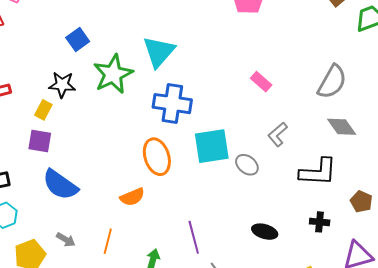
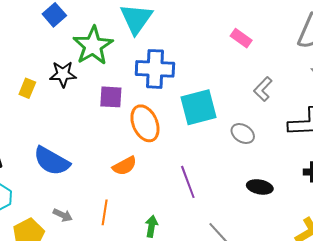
black star: (62, 85) -> (63, 74), moved
purple square: (40, 141) -> (111, 97), moved
gray ellipse: (247, 165) -> (243, 134), moved
purple line: (194, 237) -> (188, 182), moved

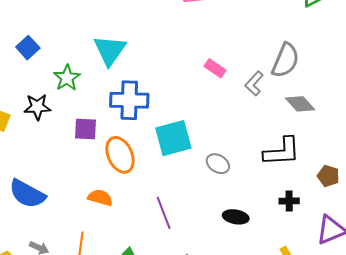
green star: (93, 46) -> (67, 78), size x0.7
gray L-shape: (263, 89) -> (254, 83), moved
orange semicircle: (125, 166) -> (100, 198), turned -135

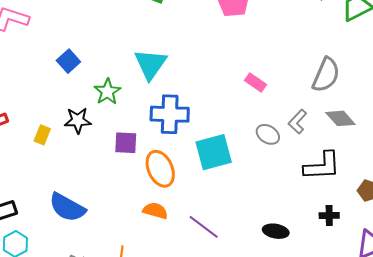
gray L-shape: (254, 83) -> (298, 122), moved
gray ellipse: (218, 164) -> (268, 134), moved
orange semicircle: (100, 198) -> (155, 211), moved
purple line: (164, 213) -> (204, 227), turned -32

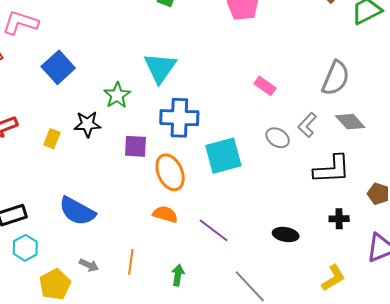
blue square: (68, 61) -> (58, 67), moved, size x1.4

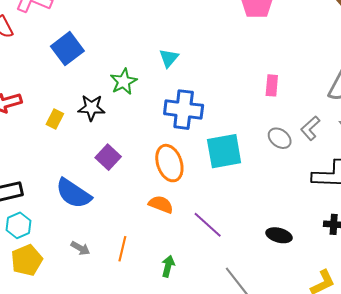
cyan triangle: (160, 68) -> (169, 58), size x0.6
pink rectangle: (265, 86) -> (272, 85), turned 55
purple square: (136, 146) -> (108, 157), moved, turned 35
yellow pentagon: (55, 284) -> (27, 260), moved

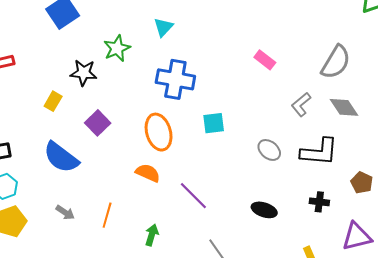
pink rectangle: (272, 85) -> (265, 60), turned -60
yellow rectangle: (55, 119) -> (53, 101), moved
gray ellipse: (280, 138) -> (269, 150), moved
cyan square: (224, 151) -> (214, 123), size x0.6

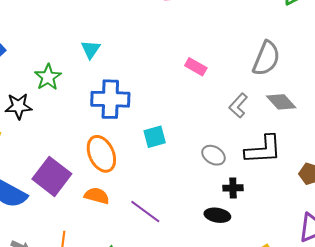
purple square: (98, 123) -> (52, 176), moved, size x1.5
black cross: (319, 202) -> (233, 188), moved

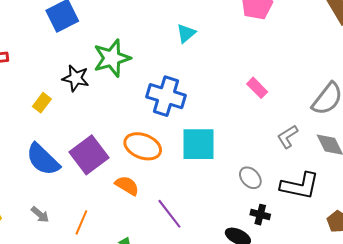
cyan triangle: (91, 49) -> (186, 33), moved
green star: (48, 77) -> (112, 58), size x1.4
cyan square: (155, 137) -> (199, 144), size x1.6
orange ellipse: (101, 154) -> (143, 146), turned -60

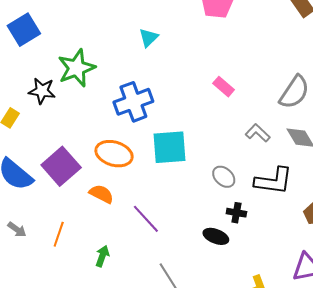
blue cross: (166, 96) -> (133, 102), turned -33
gray L-shape: (288, 137) -> (258, 133), turned 80

